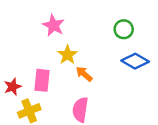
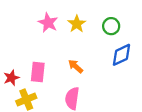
yellow star: (68, 55) -> (77, 24), moved
blue diamond: (135, 61) -> (121, 55), turned -55

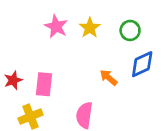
orange arrow: (76, 66) -> (109, 78), moved
red star: (11, 78) -> (13, 80), moved

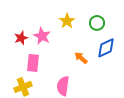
pink star: (56, 26) -> (42, 36), moved
red star: (13, 80) -> (21, 38), moved

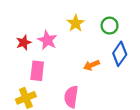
blue diamond: (106, 48) -> (120, 54), turned -30
orange arrow: (81, 58) -> (91, 65), turned -64

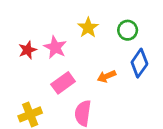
pink rectangle: (37, 71) -> (63, 83), moved, turned 48

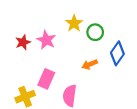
green circle: (128, 30) -> (95, 32), moved
pink rectangle: (63, 83) -> (46, 79), moved, turned -30

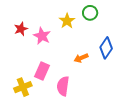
green circle: (95, 32) -> (90, 13), moved
red star: (23, 42) -> (21, 29), moved

